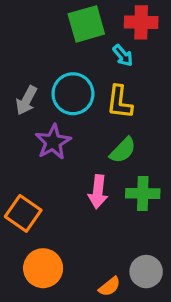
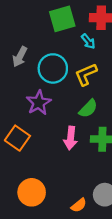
gray arrow: (26, 100) -> (20, 57), moved
yellow L-shape: (120, 102) -> (86, 74), turned 60
orange square: (23, 213) -> (17, 138), moved

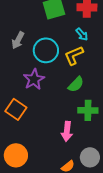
cyan arrow: (88, 41) -> (82, 34), moved
pink arrow: (71, 138) -> (67, 131), moved
orange circle: (32, 192) -> (16, 155), moved

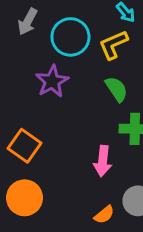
green semicircle: (76, 84) -> (116, 89), turned -78
orange square: (16, 109) -> (25, 146), moved

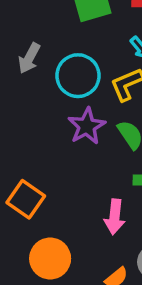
purple star: (52, 81) -> (87, 126), moved
orange circle: (25, 198) -> (50, 259), moved

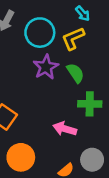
pink arrow: (115, 217) -> (65, 129), turned 100

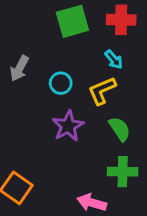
cyan circle: (40, 33) -> (61, 83), size x0.6
green semicircle: (75, 73) -> (120, 129), moved

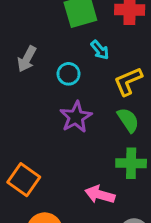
cyan arrow: (114, 60) -> (100, 50), moved
yellow L-shape: (102, 91) -> (128, 81), moved

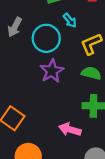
cyan circle: (69, 74) -> (46, 38), size x1.6
green semicircle: (128, 120) -> (91, 73), turned -42

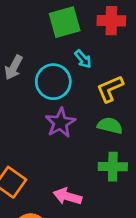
pink arrow: (70, 129) -> (67, 196), moved

